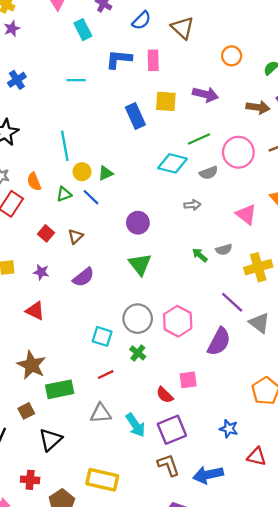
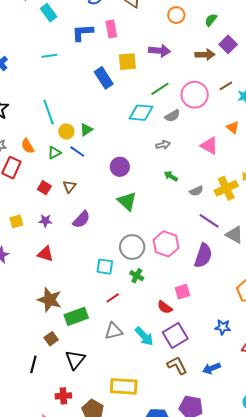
gray semicircle: (224, 250) -> (196, 191), moved
green arrow: (200, 255) -> (171, 176), moved
blue arrow: (208, 475) -> (211, 368), size x0.7

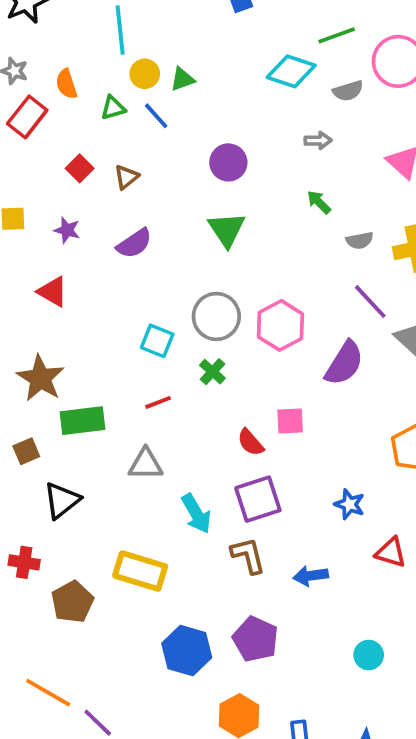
cyan arrow: (144, 336) -> (196, 514), moved

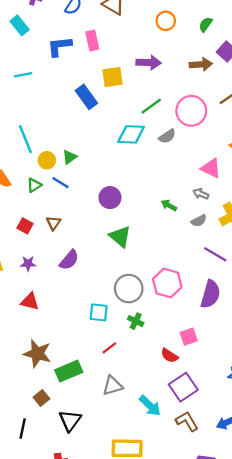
gray arrow: (318, 140) -> (201, 194), moved, turned -140

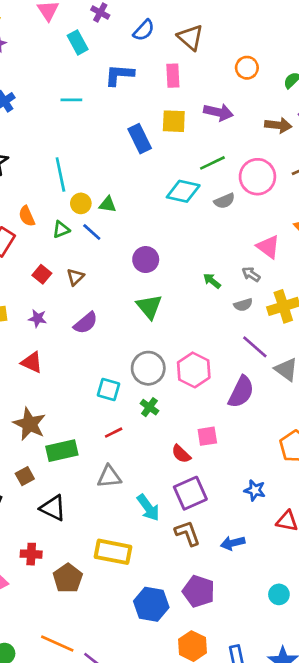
pink rectangle: (92, 41) -> (173, 76), moved
green triangle: (70, 157) -> (108, 204), turned 35
black triangle: (70, 421) -> (53, 508), turned -50

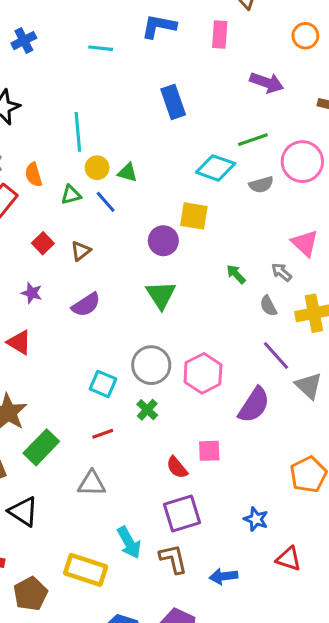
yellow square: (174, 121) -> (194, 216), moved
gray semicircle: (243, 305) -> (268, 306), turned 72
green rectangle: (62, 451) -> (41, 447), turned -40
cyan arrow: (148, 508) -> (129, 542), moved

